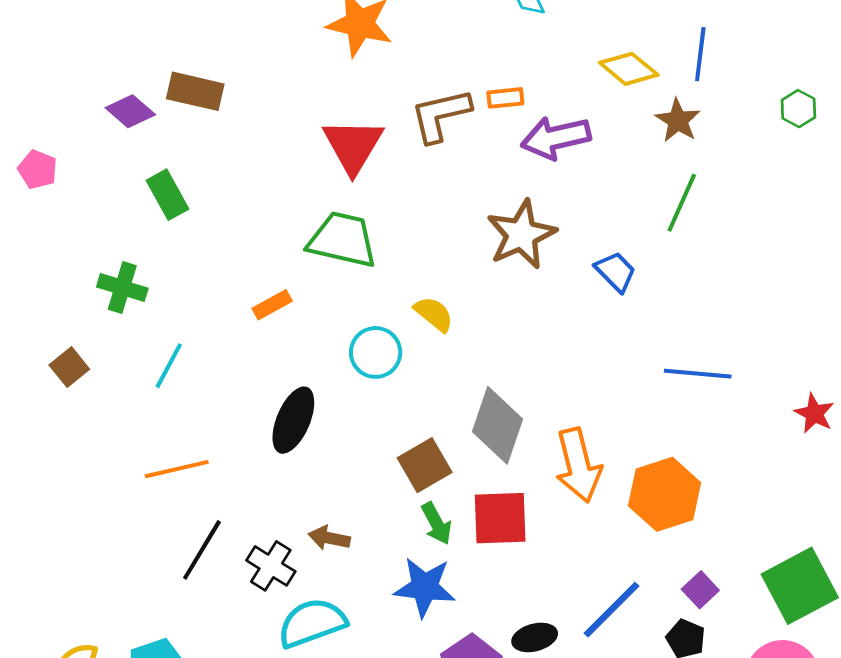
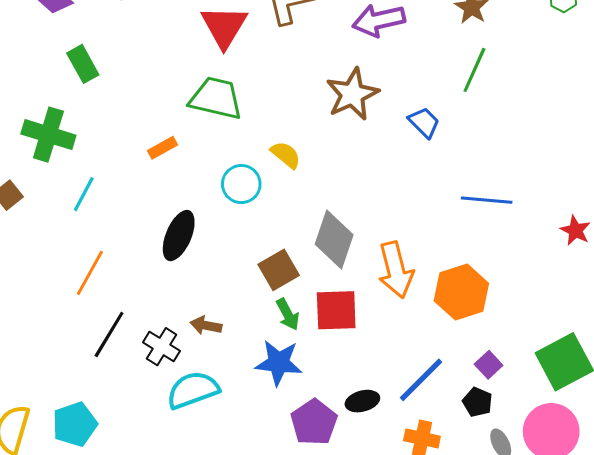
green cross: (122, 288) -> (48, 135), size x1.4
orange line: (177, 469) -> (90, 273), turned -48

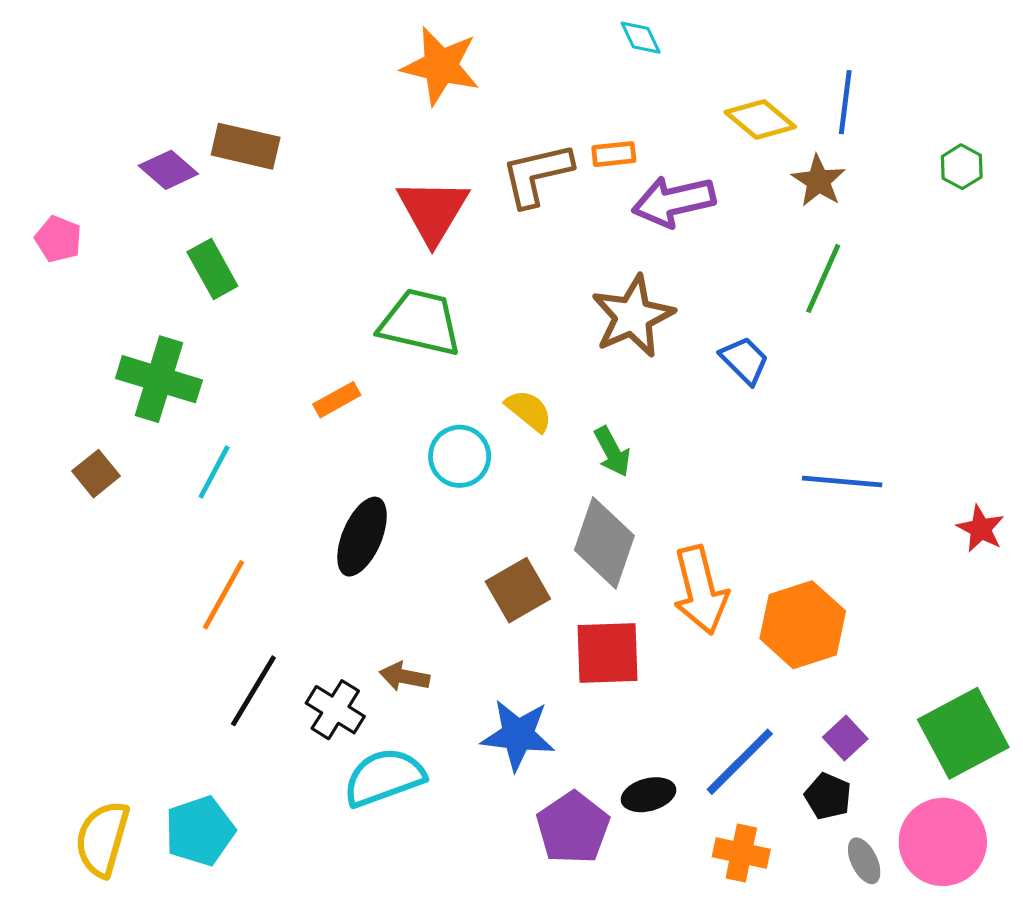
green arrow: (288, 314) -> (612, 452), moved

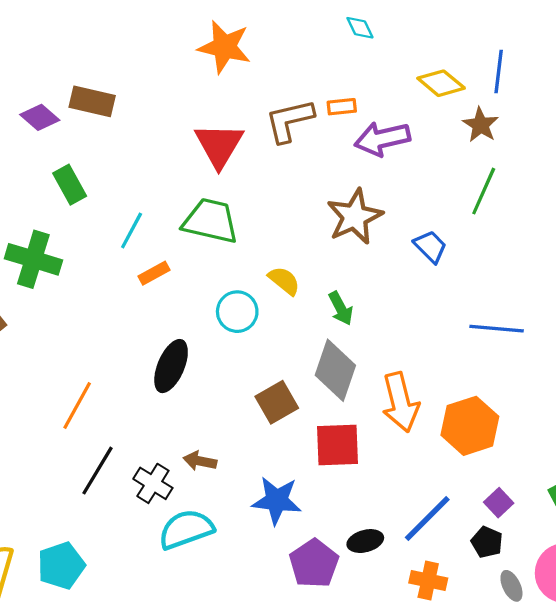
cyan line: (214, 472) -> (132, 230), moved

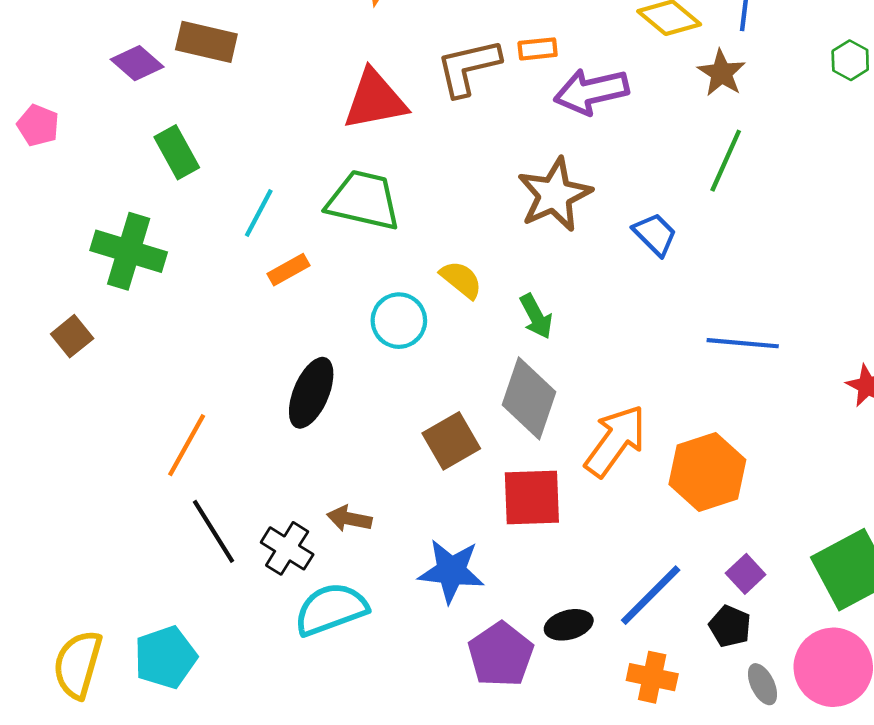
red triangle: (219, 145) -> (375, 100), turned 48
orange arrow: (400, 402) -> (615, 441), turned -130
black line: (97, 471) -> (214, 531), turned -63

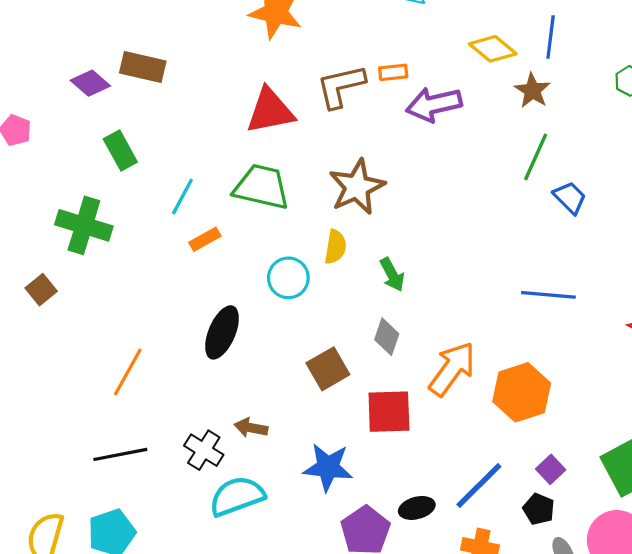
brown star: (555, 195) -> (357, 187), moved
blue trapezoid: (655, 234) -> (570, 198), moved
yellow semicircle: (461, 280) -> (335, 247), turned 60
gray diamond: (529, 398) -> (387, 337), size x0.6
black line: (214, 531) -> (120, 454), moved, turned -69

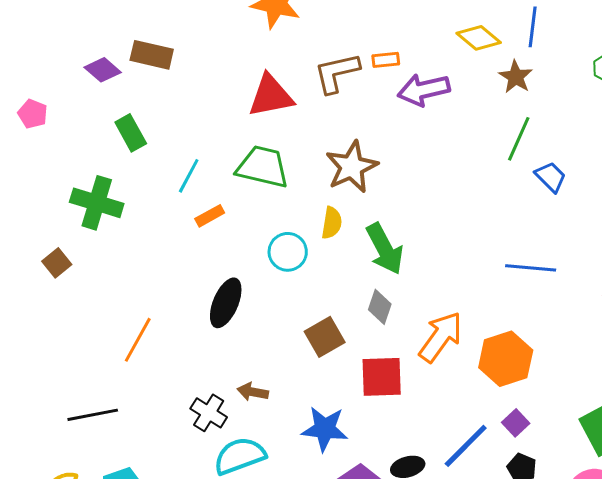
green arrow: (392, 275) -> (385, 249), size x1.6
black line: (120, 454) -> (93, 415), moved
purple square: (551, 469) -> (516, 423), moved

